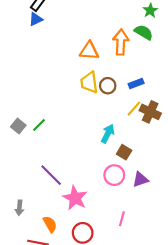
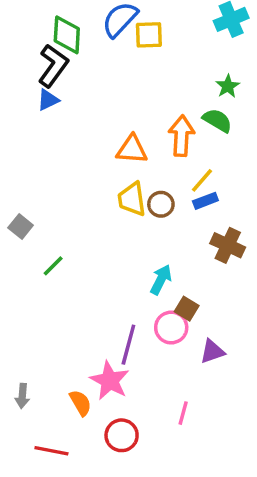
yellow line: (134, 109) -> (202, 180), moved
gray square: (18, 126) -> (21, 227), moved
purple line: (51, 175) -> (128, 345), moved, turned 60
pink circle: (114, 175) -> (171, 328), moved
orange semicircle: (50, 224) -> (80, 403), moved

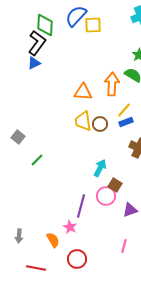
pink star: (110, 381) -> (70, 227), size x0.6
pink line: (183, 413) -> (124, 246), moved

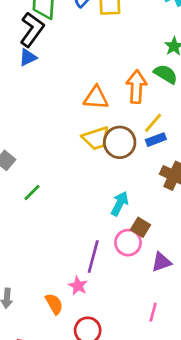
yellow trapezoid: (83, 121) -> (96, 138), turned -100
brown circle: (100, 124) -> (120, 142), size x1.5

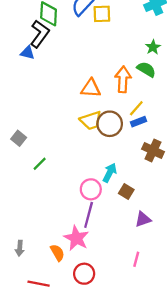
blue triangle: (28, 57) -> (27, 53), moved, turned 40
pink circle: (128, 243) -> (91, 189), moved
pink star: (78, 286) -> (76, 238), size x1.6

